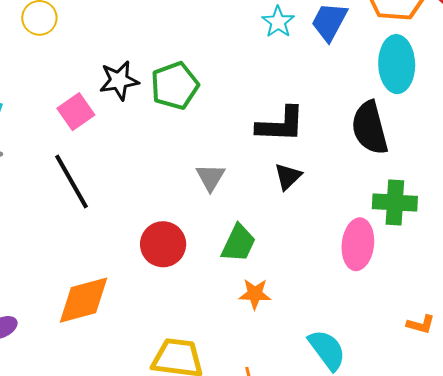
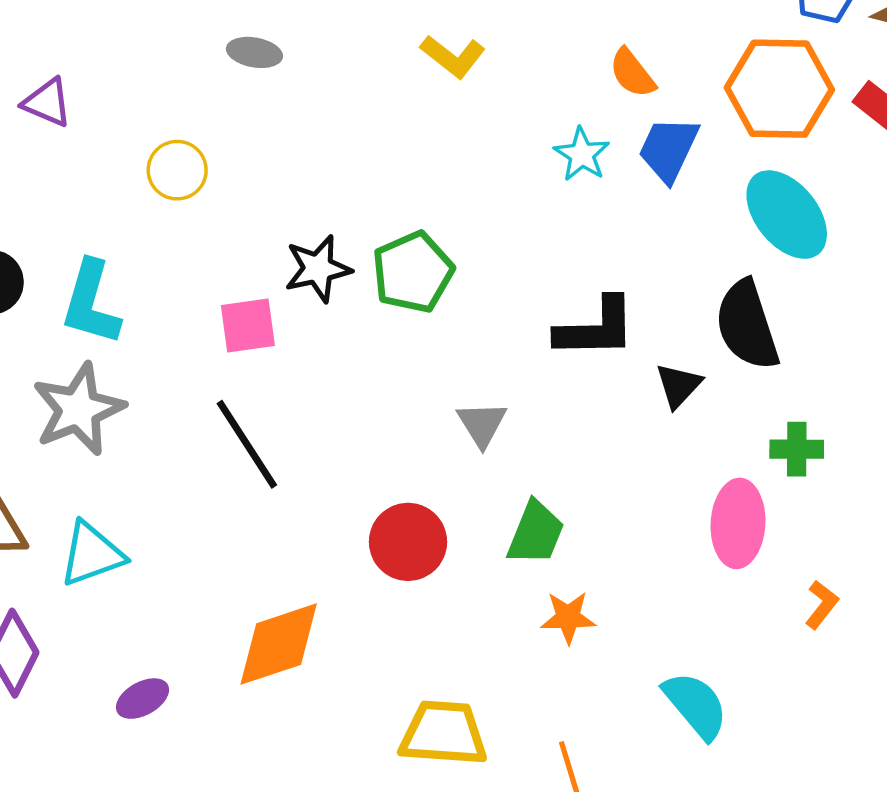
cyan ellipse: (397, 64) -> (787, 215), turned -34
pink square: (76, 112) -> (248, 326), turned 30
black triangle: (288, 176) -> (679, 385), moved
green cross: (395, 202) -> (797, 449), size x0.7
orange L-shape: (421, 324) -> (822, 605), moved, turned -64

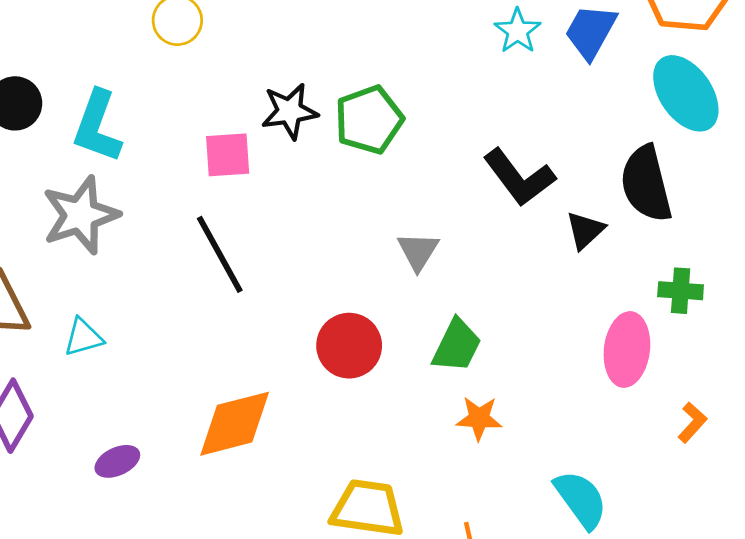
black L-shape: (596, 328) -> (519, 177), turned 50
cyan triangle: (92, 554) -> (83, 337), size x0.7

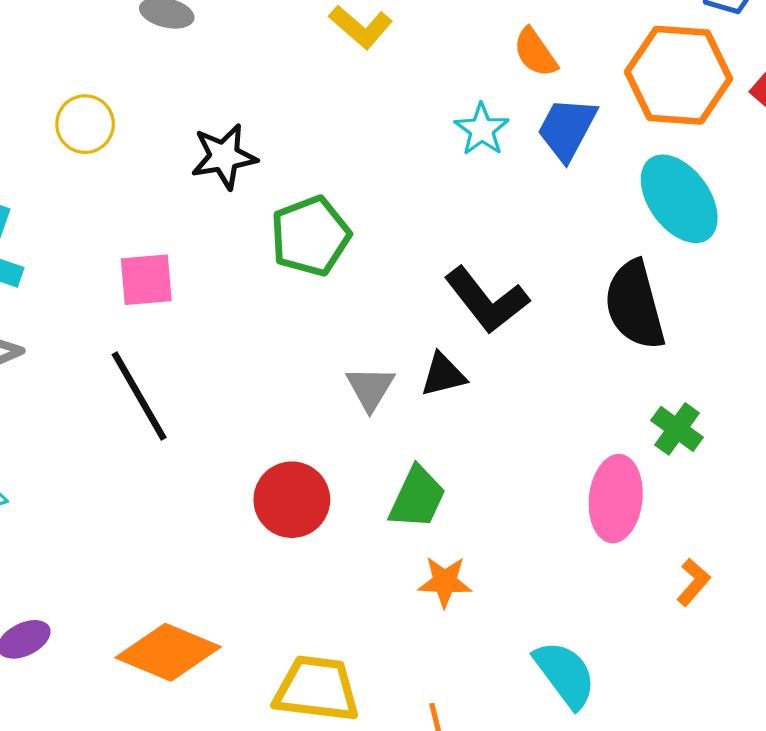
black star: (290, 111) -> (224, 157), moved
black triangle: (585, 230) -> (443, 375), moved, turned 30
green cross: (681, 291) -> (677, 429), turned 33
orange diamond: (235, 424) -> (168, 652), moved, turned 38

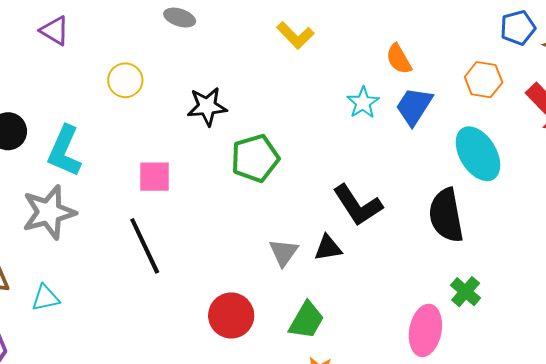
orange hexagon: (679, 75) -> (484, 80), size x0.6

